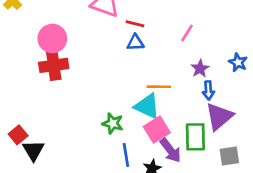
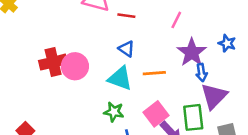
pink circle: (52, 38) -> (75, 66), moved
blue triangle: (135, 43) -> (126, 49), moved, turned 42
purple star: (200, 69) -> (192, 52), size x1.6
cyan triangle: (147, 106) -> (120, 78), moved

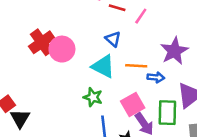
pink line: (176, 20) -> (141, 16), moved
red cross: (53, 62) -> (42, 42), turned -30
blue arrow: (201, 72) -> (156, 77), moved, turned -84

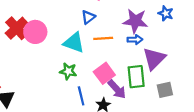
blue triangle: (113, 39) -> (88, 17), moved, turned 48
purple star: (174, 51) -> (135, 21), turned -30
blue arrow: (156, 77) -> (135, 40), moved

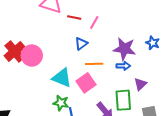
cyan triangle: (74, 43) -> (62, 78), moved
purple triangle: (154, 59) -> (140, 84), size x0.6
green star: (68, 71) -> (61, 103), moved
pink square: (104, 73) -> (86, 83), moved

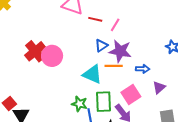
purple star: (124, 49) -> (120, 51), moved
cyan triangle: (62, 78) -> (92, 74), moved
pink square: (86, 83) -> (131, 95), moved
green rectangle: (123, 100) -> (104, 102), moved

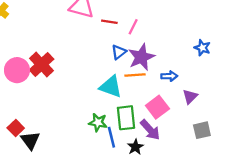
purple star: (120, 51) -> (141, 57), turned -30
pink circle: (52, 56) -> (17, 70), moved

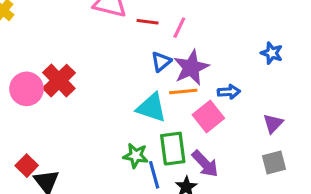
purple triangle: (190, 96) -> (273, 123), moved
pink square: (157, 107) -> (208, 117), moved

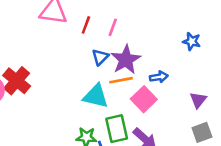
red line: (148, 22) -> (86, 25), turned -72

